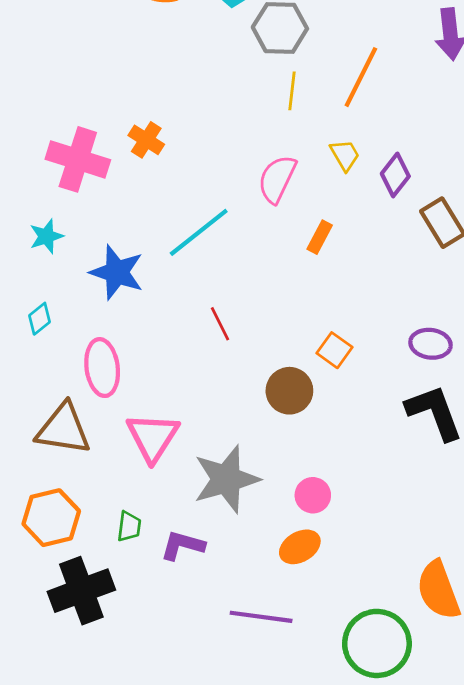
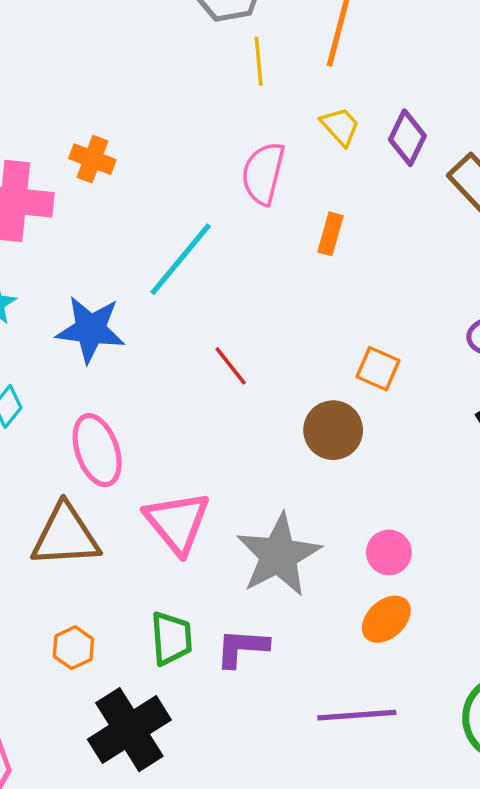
orange hexagon: (51, 518) -> (73, 648), size x0.6
green trapezoid: (129, 526) -> (171, 638), size x1.4

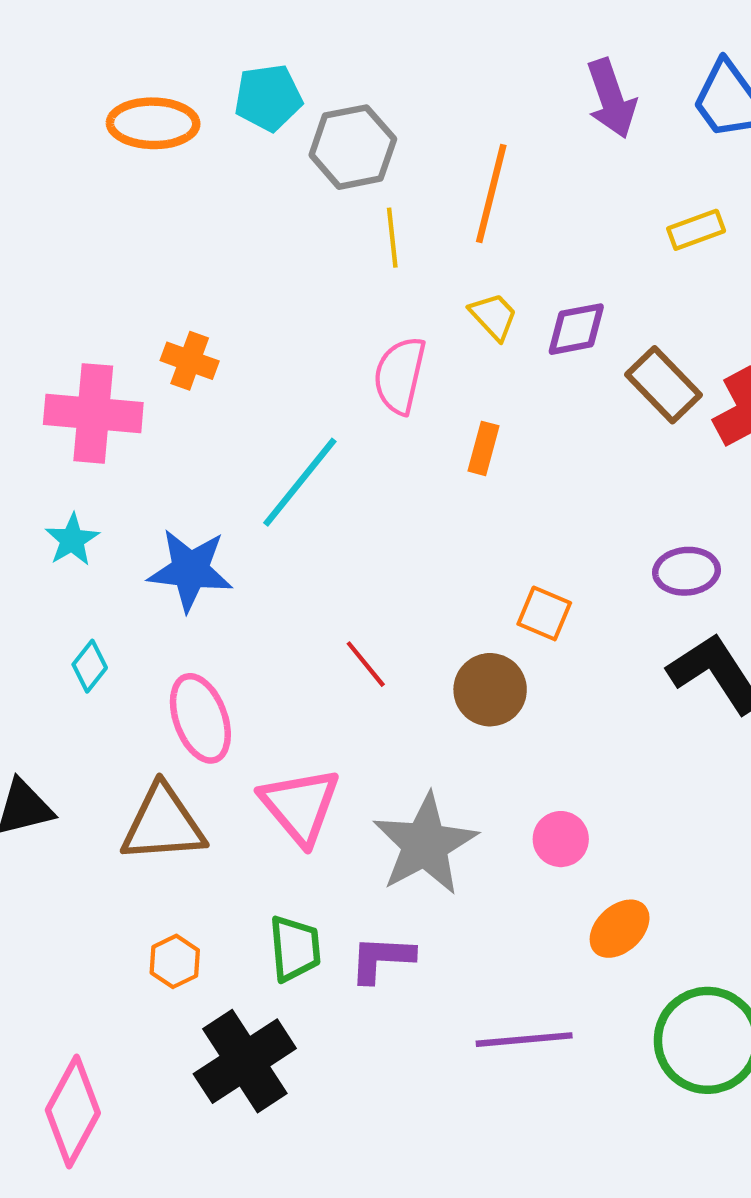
purple diamond: (407, 138) -> (576, 329), turned 54
red line: (231, 366) -> (366, 664), moved
orange ellipse: (386, 619) -> (620, 929), moved

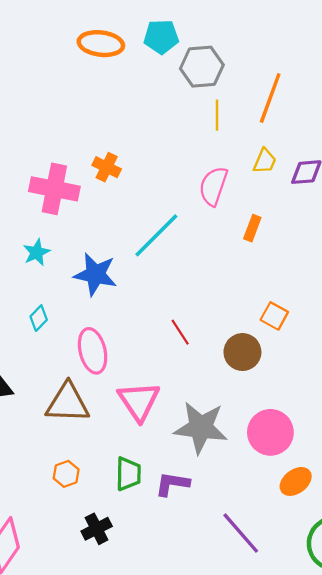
yellow trapezoid: (494, 316) -> (265, 161), turned 60
pink circle: (561, 839) -> (270, 432), size x1.6
gray star: (425, 844) -> (201, 428), turned 30
purple line: (524, 1040) -> (241, 533), turned 48
black cross: (245, 1061) -> (97, 529), size x0.6

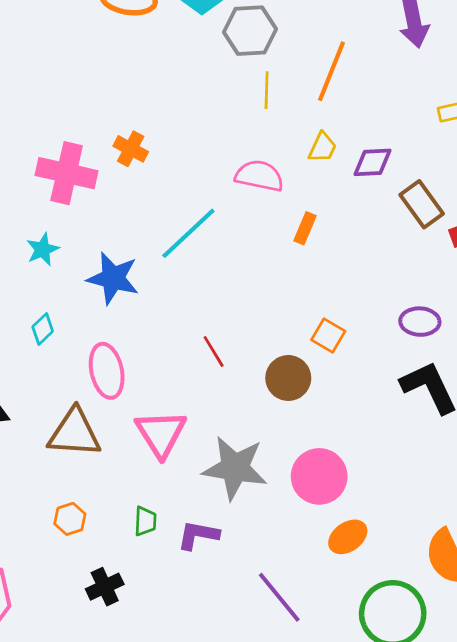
pink semicircle: (213, 186) -> (259, 176), turned 81
green trapezoid: (128, 474) -> (145, 521), size x0.7

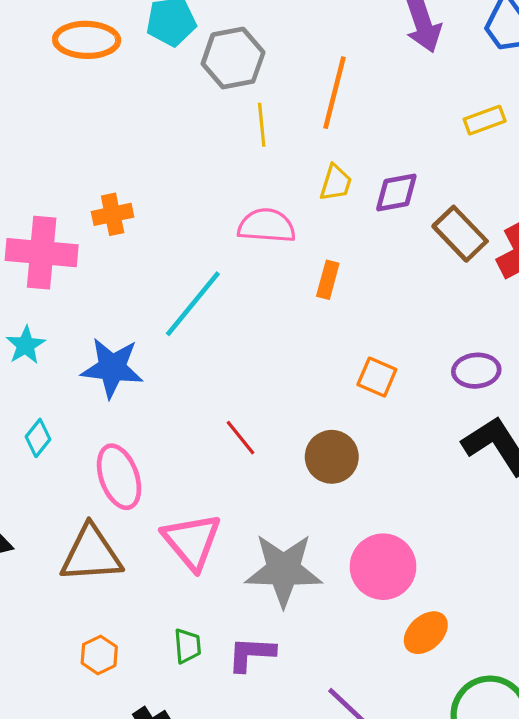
orange cross: (131, 149) -> (113, 214), turned -32
orange square: (328, 335) -> (377, 377), moved

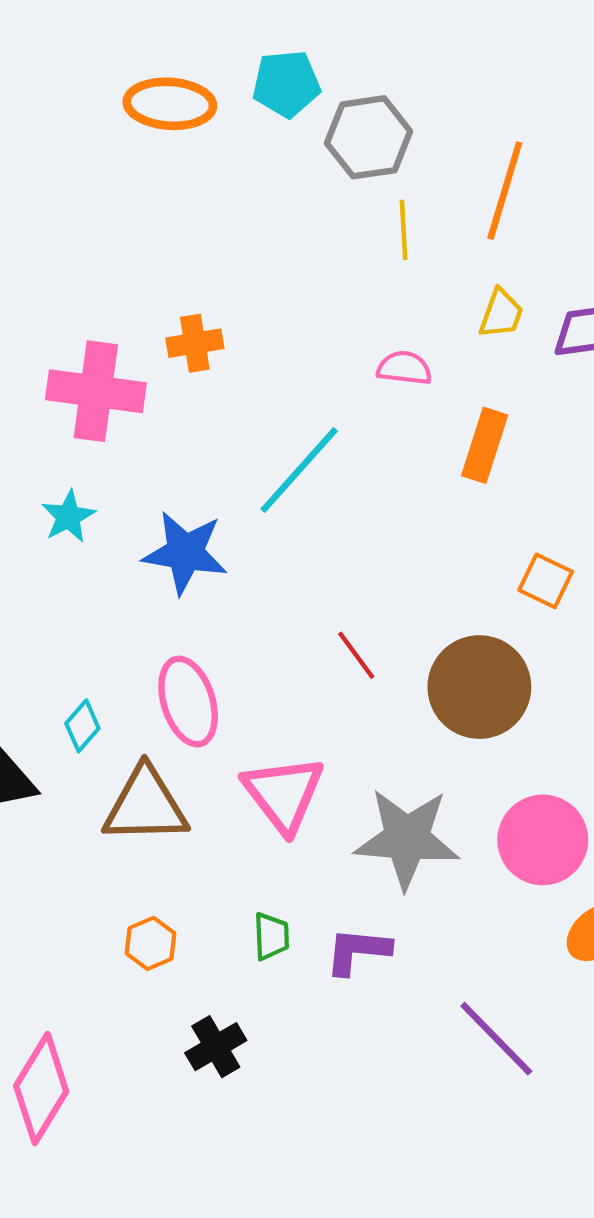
pink semicircle: (267, 226) -> (404, 368), size x0.7
orange rectangle: (328, 280) -> (485, 445), size x1.4
cyan diamond: (38, 438) -> (82, 726), moved
brown circle: (332, 457) -> (479, 687), size x1.4

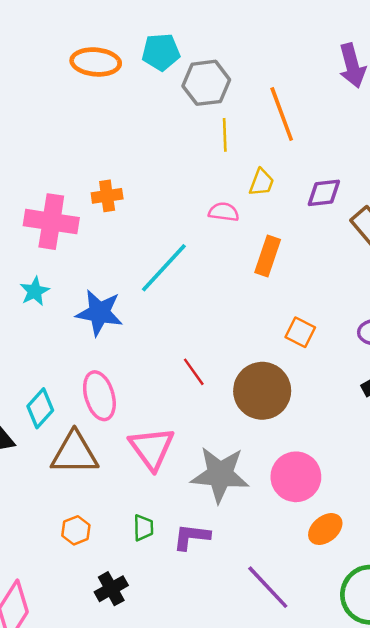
orange line: (505, 191) -> (282, 114), turned -38
yellow trapezoid: (501, 314) -> (261, 182), moved
cyan diamond: (82, 726) -> (40, 408), size x1.4

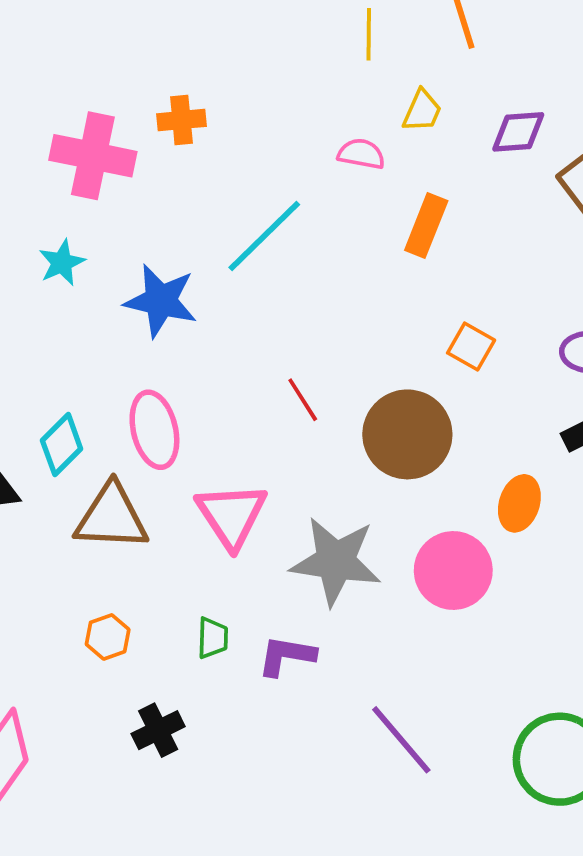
orange ellipse: (325, 529) -> (519, 503), moved, turned -36

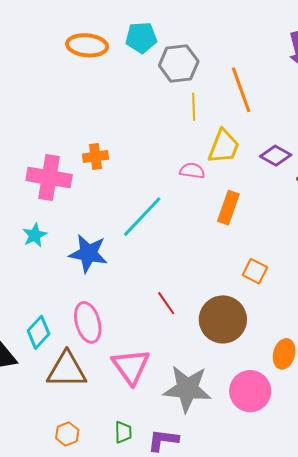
yellow trapezoid: (422, 111) -> (224, 146), size x1.5
purple diamond: (518, 132) -> (276, 156), turned 36

